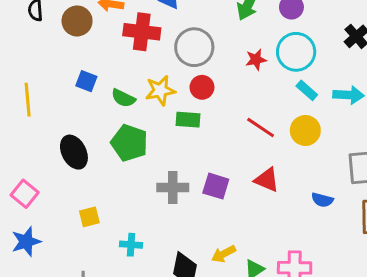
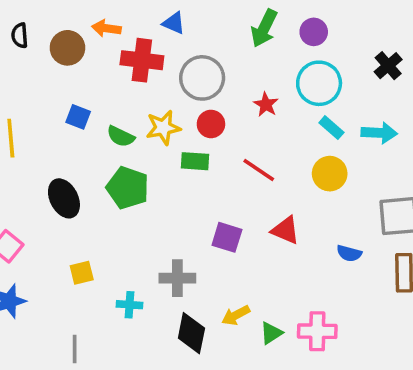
red star: (256, 60) -> (266, 105), moved, turned -30
red line: (261, 127) -> (259, 170), moved
gray cross: (173, 188) -> (177, 278), moved

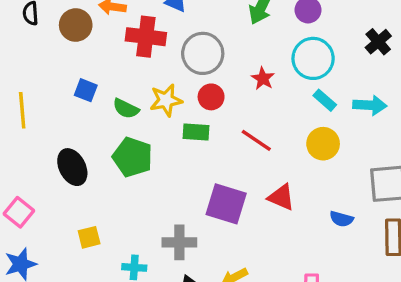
purple square: (227, 237) -> (226, 204), size x1.4

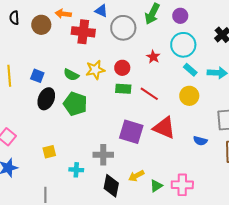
gray circle: (203, 53) -> (123, 28), moved
blue square: (86, 90) -> (37, 76), moved
green rectangle: (196, 132) -> (123, 89), moved
black ellipse: (72, 167) -> (46, 99), moved, turned 50
red triangle: (281, 197) -> (164, 128), size x1.4

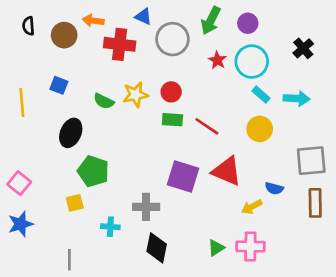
red star: (153, 57) -> (217, 60), moved
blue square: (37, 76) -> (59, 85), moved
green pentagon: (75, 104) -> (93, 171), moved
yellow arrow: (136, 176) -> (252, 207), moved

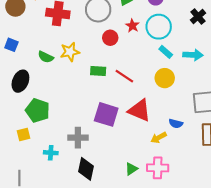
red circle: (171, 92) -> (110, 38), moved

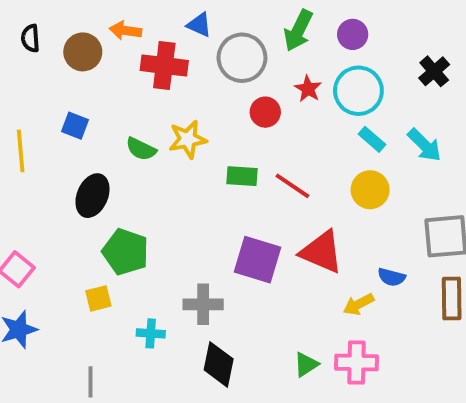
cyan arrow: (193, 55) -> (424, 145), turned 42

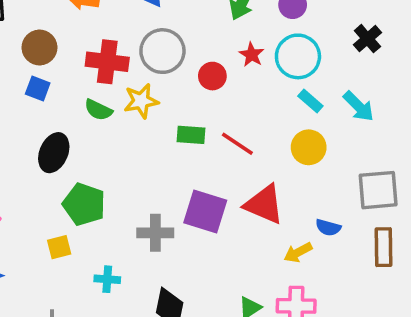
brown circle: (83, 52) -> (39, 47), moved
gray circle: (242, 58) -> (162, 51), moved
red cross: (164, 65) -> (107, 62), moved
gray cross: (203, 304) -> (155, 233), moved

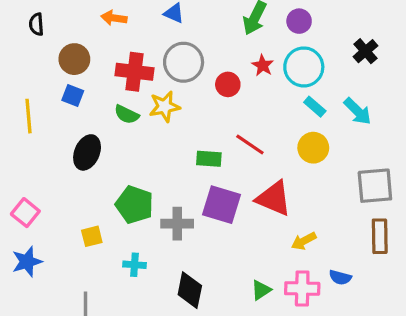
green rectangle: (191, 135) -> (209, 159), moved
green pentagon: (84, 204) -> (134, 205), moved
blue semicircle: (328, 228) -> (340, 277), moved

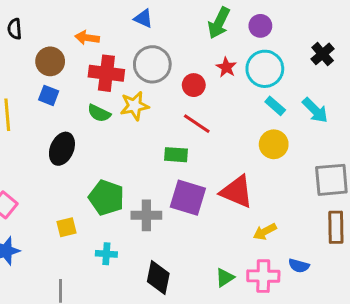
orange arrow: (114, 18) -> (87, 38), moved
red line: (250, 145) -> (197, 124), moved

